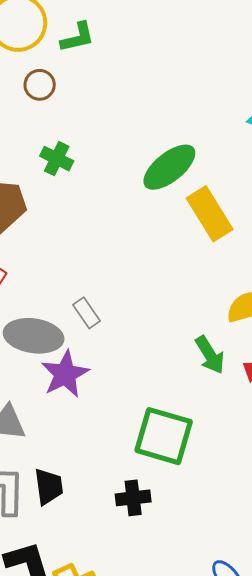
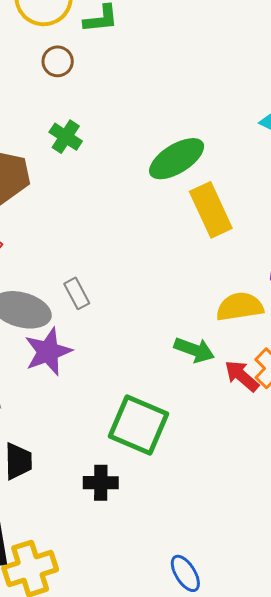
green arrow: (210, 355) -> (194, 350), turned -45

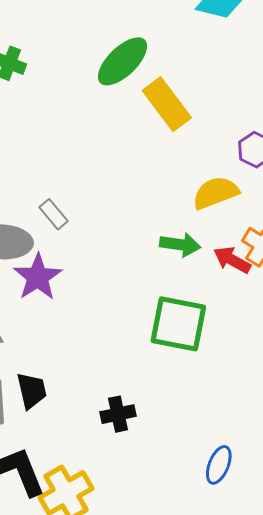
green square: (138, 425) -> (178, 324), moved
black cross: (101, 483) -> (118, 414), moved
blue ellipse: (185, 573) -> (219, 465), turned 66

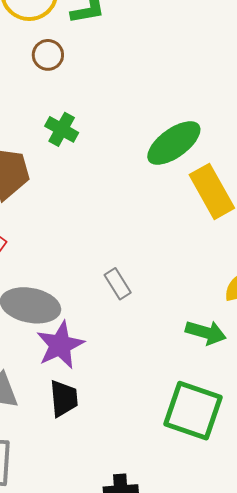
gray rectangle: (53, 214) -> (118, 284), moved
black trapezoid: (32, 391) -> (64, 399), moved

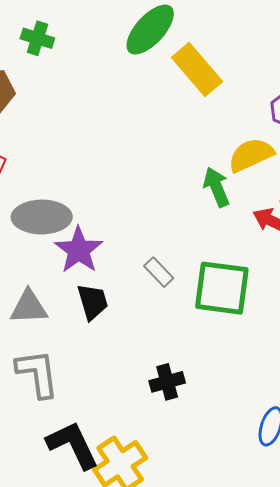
gray rectangle: (118, 284) -> (159, 272), moved
green arrow: (206, 332) -> (216, 187), moved, turned -117

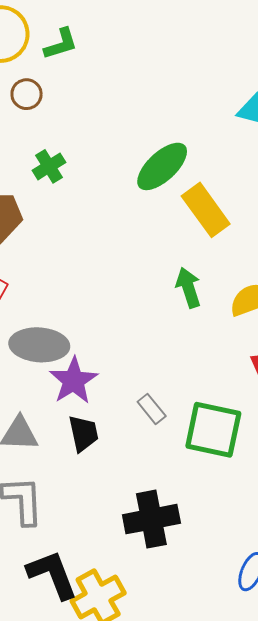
green cross: (37, 38) -> (49, 166), turned 36
green arrow: (216, 187) -> (188, 288), moved
black cross: (167, 382) -> (151, 519), size x1.6

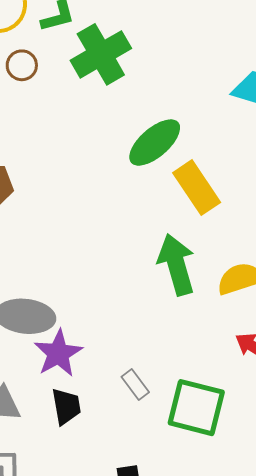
green cross: (49, 166) -> (101, 54), moved, size x1.8
green arrow: (188, 288) -> (176, 265), size x1.5

